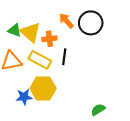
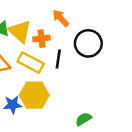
black circle: (91, 23) -> (88, 43), moved
green semicircle: (98, 110) -> (84, 119), moved

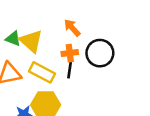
orange cross: (41, 39) -> (70, 53), moved

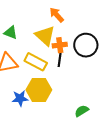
orange arrow: (72, 28) -> (57, 15), moved
yellow triangle: (31, 41) -> (45, 36), moved

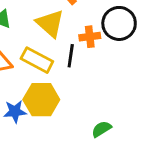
orange cross: (60, 45) -> (90, 37), moved
black circle: (86, 45) -> (119, 23), moved

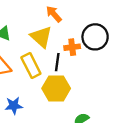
yellow rectangle: (37, 60) -> (31, 66), turned 35
yellow hexagon: (41, 100) -> (56, 88), moved

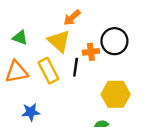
orange arrow: (54, 14) -> (72, 18), turned -90
yellow hexagon: (56, 88) -> (116, 94), moved

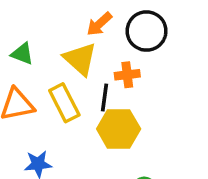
black circle: (114, 41) -> (147, 31), moved
yellow hexagon: (116, 94) -> (119, 129), moved

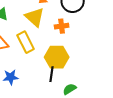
black line: (105, 97) -> (52, 74), moved

